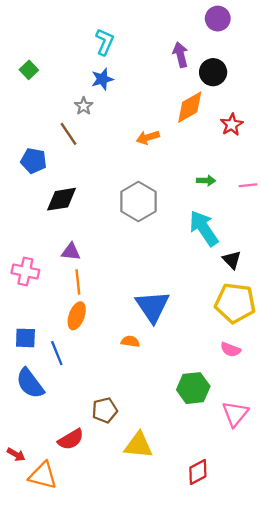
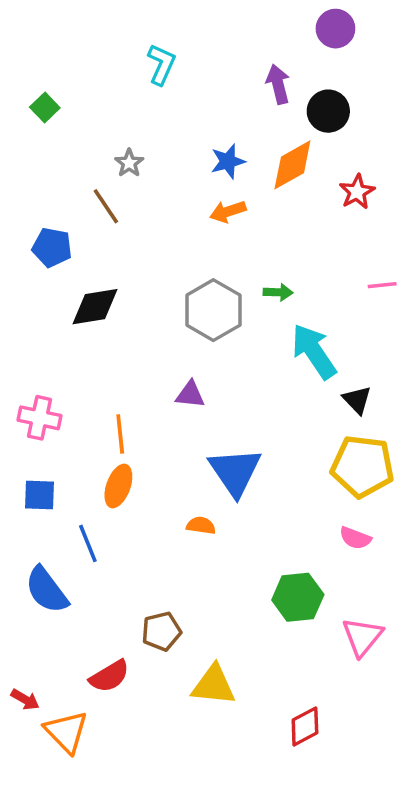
blue star: (102, 79) -> (228, 161), moved
green arrow: (206, 181) -> (278, 292), moved
purple triangle: (71, 252) -> (190, 395), moved
blue square: (25, 338) -> (39, 495), moved
orange triangle: (43, 475) -> (66, 732), turned 32

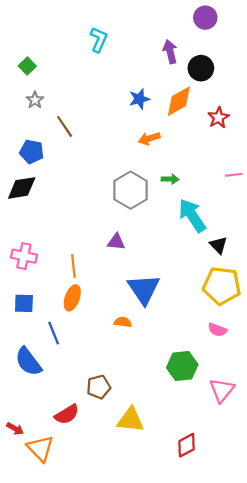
gray star: (129, 163) -> (35, 100), moved
orange arrow: (228, 212) -> (149, 138), moved
black diamond: (95, 307) -> (22, 188), moved

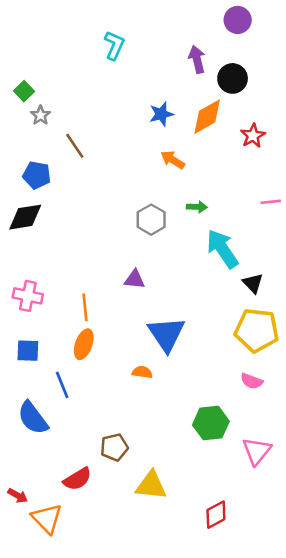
green square: (27, 66) -> (24, 91), moved
orange arrow: (149, 138) -> (173, 160), turned 50
gray hexagon: (131, 190) -> (151, 220), size x0.7

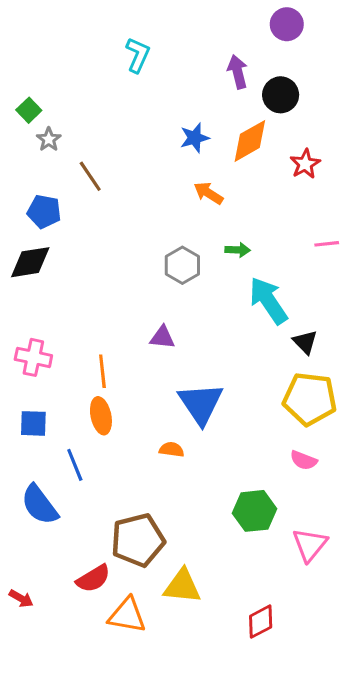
orange ellipse: (84, 344) -> (101, 416), turned -32
brown pentagon: (114, 447) -> (138, 540), size x1.6
orange triangle: (47, 518) -> (127, 615), moved, turned -36

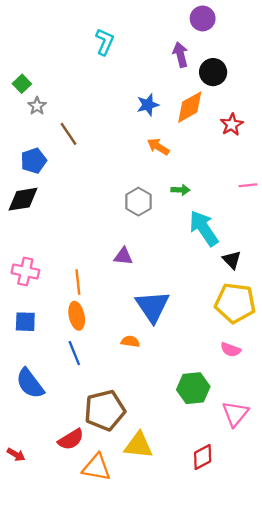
purple circle: (287, 24) -> (203, 18), moved
blue pentagon: (44, 212) -> (34, 161), turned -30
blue line: (75, 465) -> (74, 353), moved
red diamond: (261, 622) -> (203, 457), moved

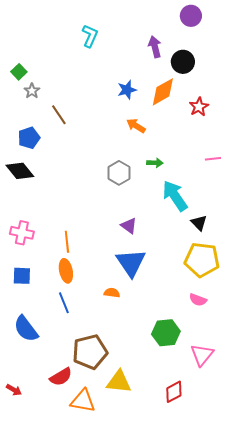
purple circle: (203, 18) -> (191, 16), moved
black diamond: (23, 199) -> (20, 171), turned 60
purple triangle: (123, 256) -> (129, 226), moved, turned 30

